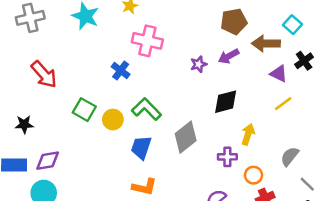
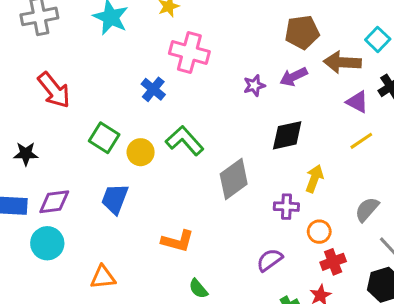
blue trapezoid: (141, 147) -> (115, 199), moved

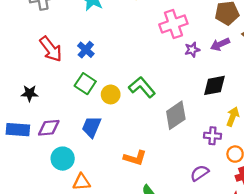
pink cross: (189, 52) -> (173, 24), moved, turned -36
blue cross: (153, 89) -> (86, 50), moved
cyan circle: (47, 243) -> (63, 159), moved

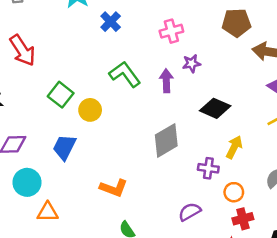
pink cross: (173, 24) -> (171, 31), size x0.7
purple arrow: (220, 44) -> (166, 81), moved, turned 108
blue cross: (86, 50) -> (111, 22), moved
black diamond: (214, 85) -> (215, 108), turned 30
green L-shape: (142, 87) -> (125, 74), moved

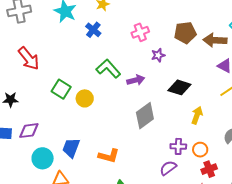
brown pentagon: (236, 23) -> (185, 33), moved
purple arrow: (166, 81) -> (136, 80), moved, turned 84
blue trapezoid: (64, 147) -> (71, 148), moved
purple cross: (208, 168) -> (178, 146), moved

